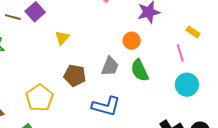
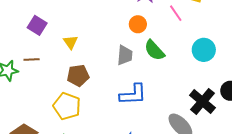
brown line: (13, 17) -> (32, 59), moved
pink line: (180, 53) -> (176, 13), moved
brown pentagon: (75, 75) -> (78, 75), moved

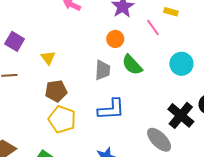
yellow pentagon: (67, 106) -> (62, 119), moved

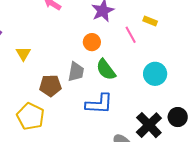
brown pentagon: (56, 91) -> (50, 86), moved
blue L-shape: (111, 109) -> (99, 104), moved

